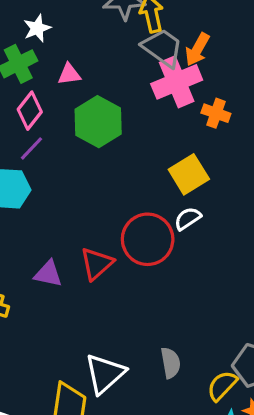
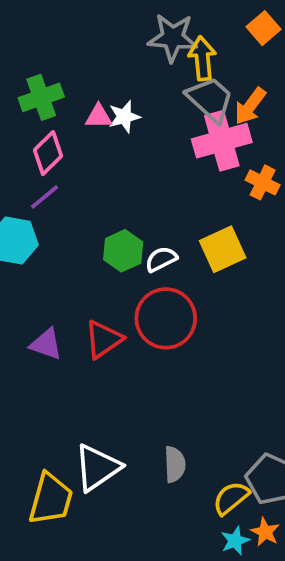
white star: (37, 28) -> (124, 117), moved
green hexagon: (98, 122) -> (123, 251), moved, size x0.7
white semicircle: (188, 219) -> (161, 259), moved

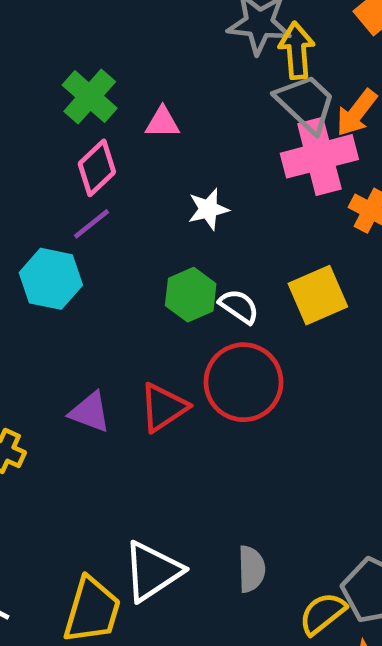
green cross: (41, 97) -> (90, 97), turned -30
white star: (124, 117) -> (208, 209), moved
white semicircle: (161, 259) -> (239, 306), turned 60

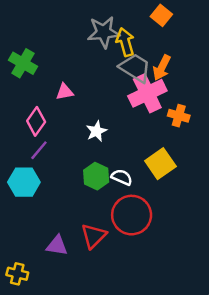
green cross: (90, 97) -> (23, 63), moved

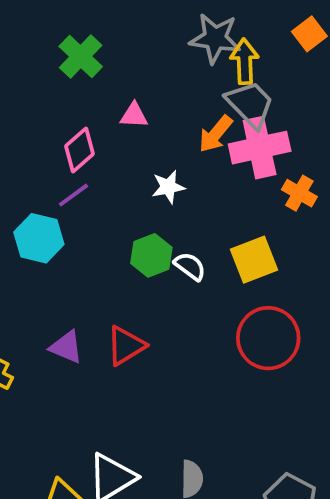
orange arrow: (162, 68) -> (216, 134), moved
red circle: (132, 215) -> (268, 338), moved

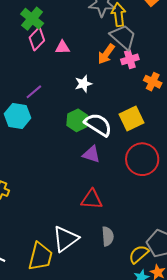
pink cross: (260, 148) -> (130, 59), size x0.6
pink diamond: (80, 150) -> (37, 39), moved
white semicircle: (190, 266) -> (98, 125), size x1.6
red triangle: (126, 346) -> (92, 199), moved, turned 40
purple triangle: (66, 347) -> (91, 154), moved

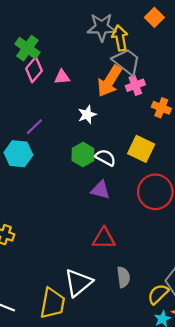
orange arrow: (106, 54) -> (109, 81), size x1.4
yellow square: (132, 119) -> (141, 149), turned -35
white semicircle: (98, 125) -> (106, 158), size x0.7

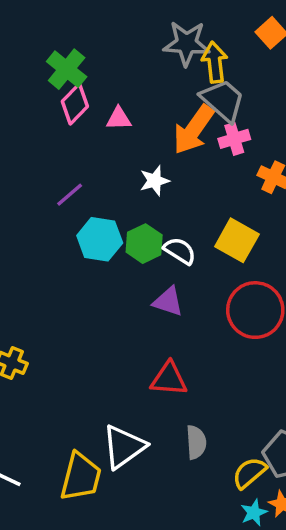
cyan hexagon: (18, 154) -> (100, 239), moved

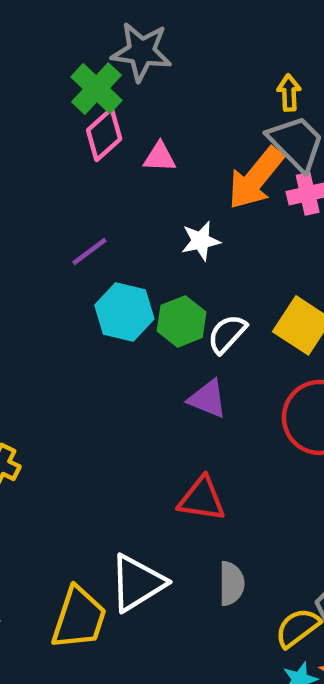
gray star: (187, 43) -> (142, 52), moved
yellow arrow: (215, 62) -> (289, 93), size x0.7
white semicircle: (180, 251) -> (227, 334), turned -84

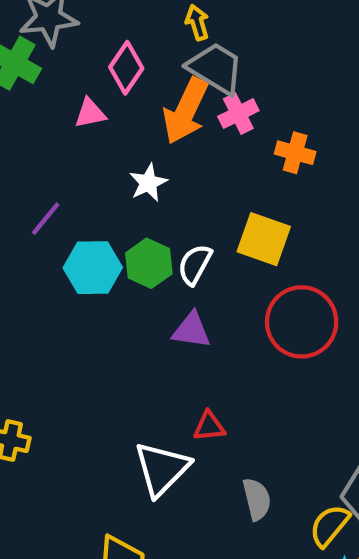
pink diamond: (104, 134) -> (126, 68), moved
red triangle: (202, 499) -> (209, 426), size x0.7
white triangle: (137, 583) -> (162, 469), moved

